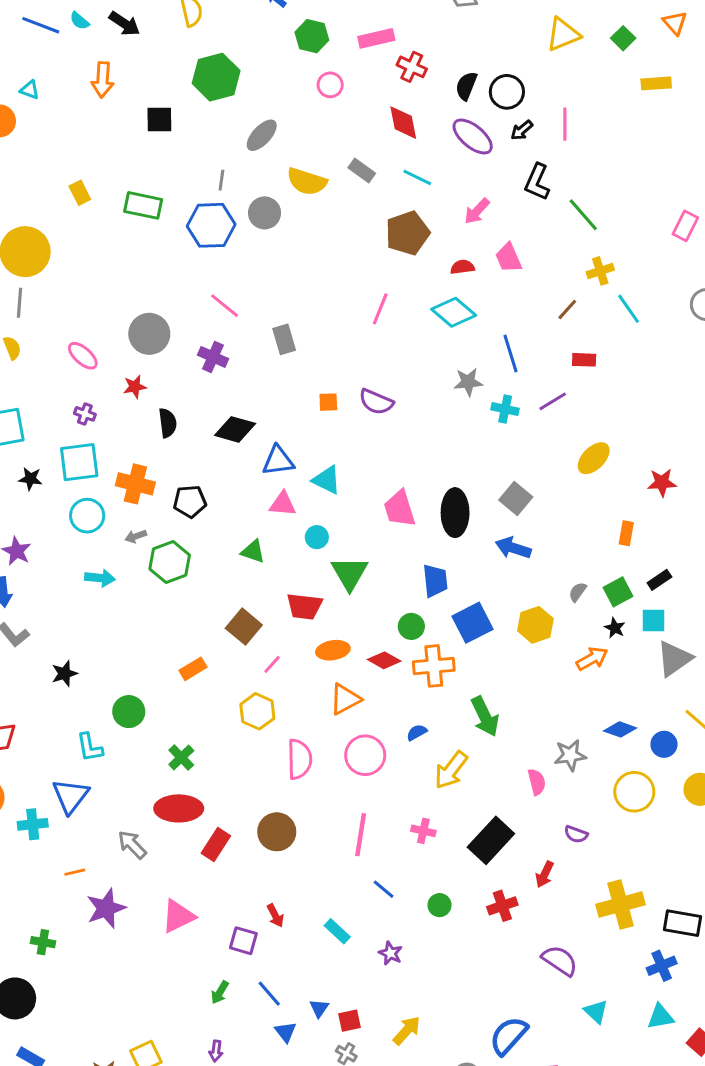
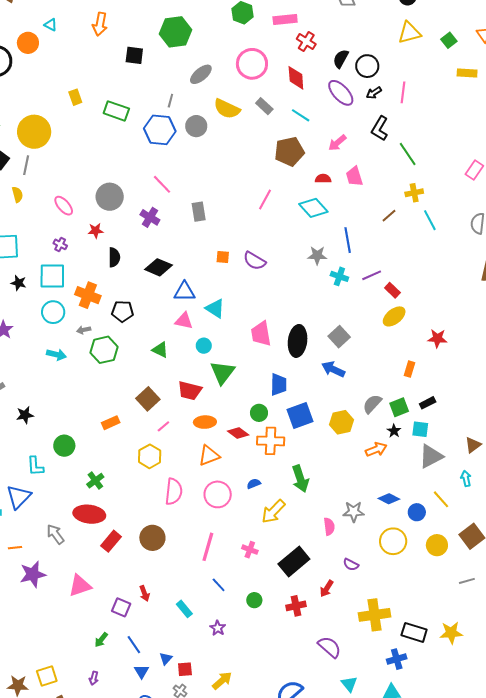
pink circle: (330, 85) -> (252, 64), moved, size x1.8
red rectangle: (584, 360) -> (392, 290), moved, turned 35
gray semicircle: (578, 592) -> (372, 404), size x1.5

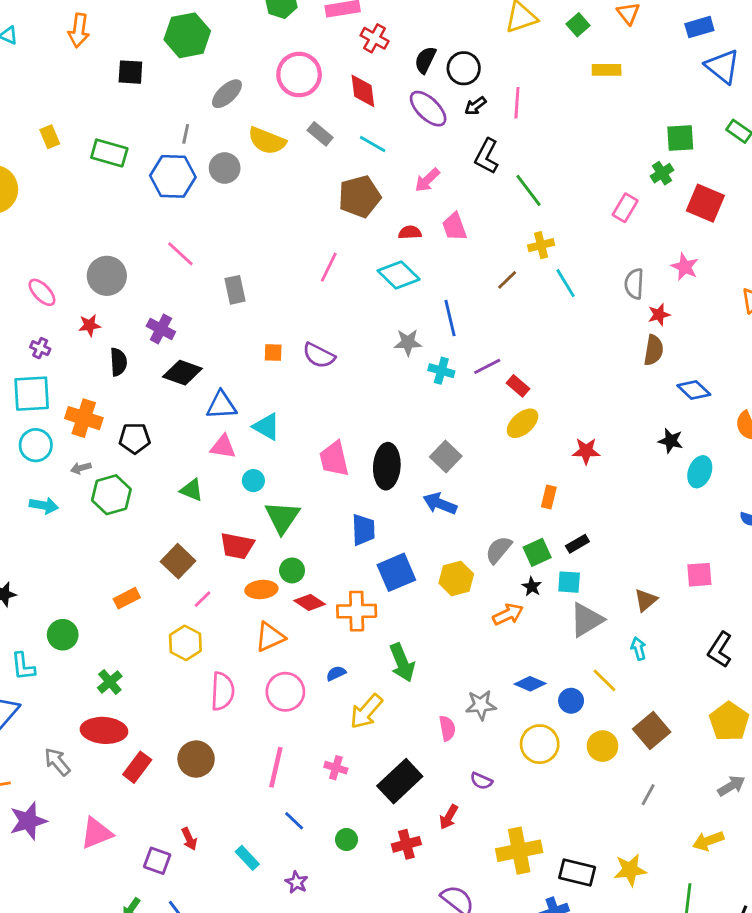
purple cross: (150, 217) -> (161, 329), moved
green circle: (259, 413) -> (292, 570), moved
gray line: (467, 581) -> (648, 795), turned -42

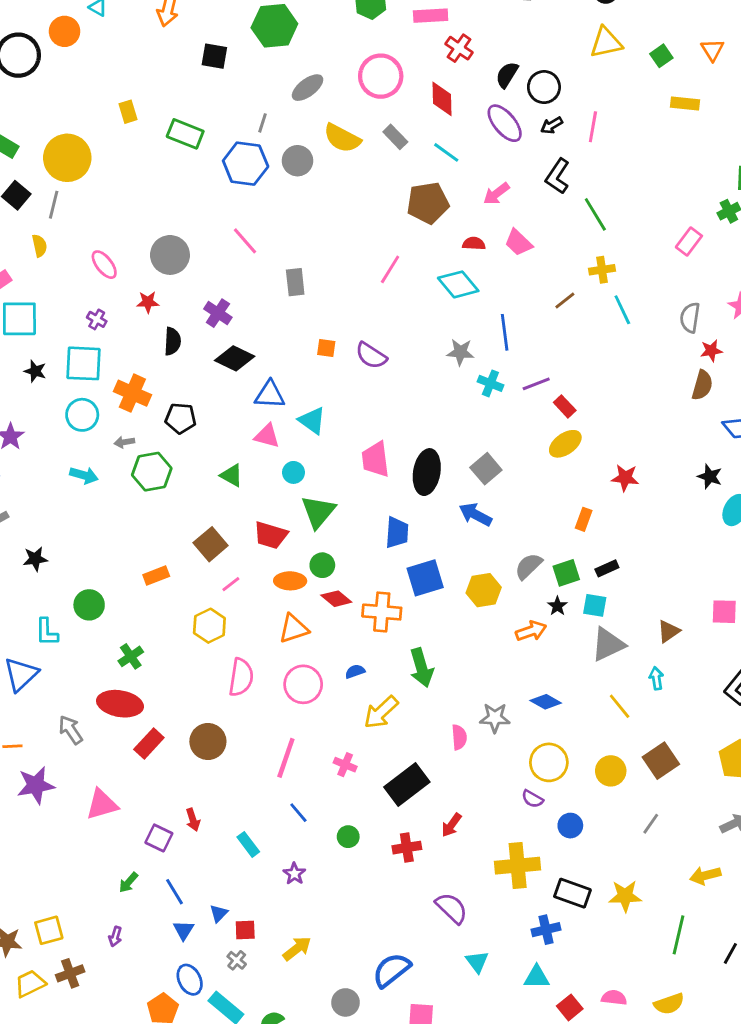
pink trapezoid: (454, 227) -> (518, 243), turned -32
blue circle: (571, 701) -> (570, 826), moved
purple semicircle: (481, 781) -> (532, 799), moved

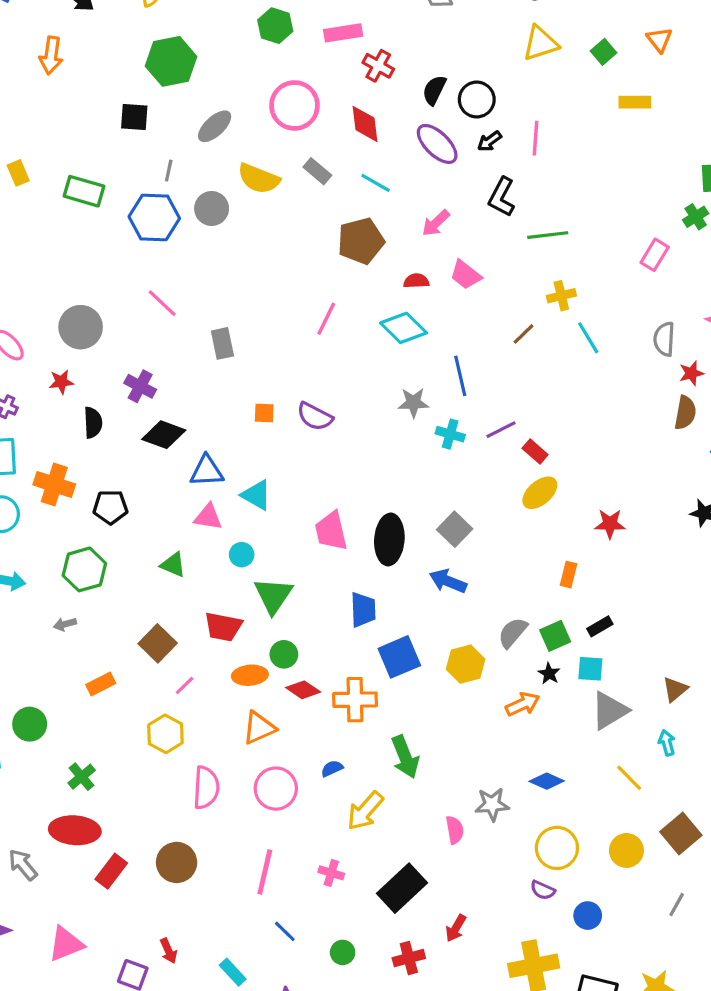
black square: (214, 56) -> (134, 117), moved
green line: (595, 214) -> (548, 235), turned -60
gray arrow: (124, 442) -> (65, 624), moved

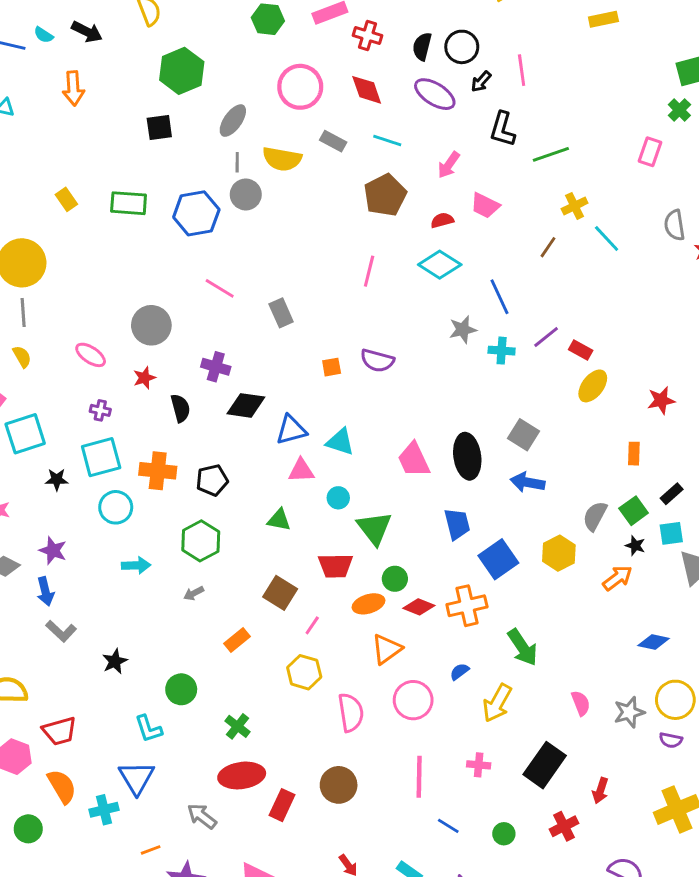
gray line: (169, 171) -> (237, 162), moved
gray star: (492, 804) -> (629, 712), moved

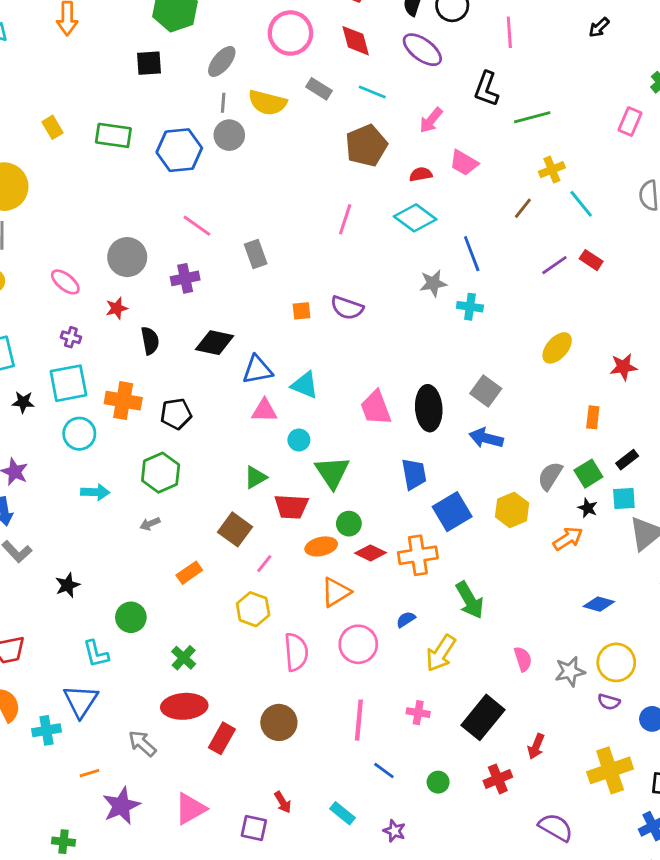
black arrow: (481, 82) -> (599, 27), moved
purple line: (546, 337) -> (554, 265), moved
red rectangle: (581, 350) -> (591, 260), moved
purple cross: (216, 367) -> (185, 278), moved, turned -32
green triangle: (279, 520) -> (255, 477), moved, turned -45

